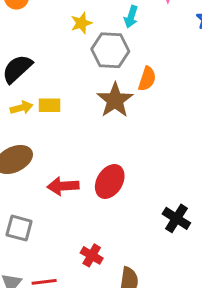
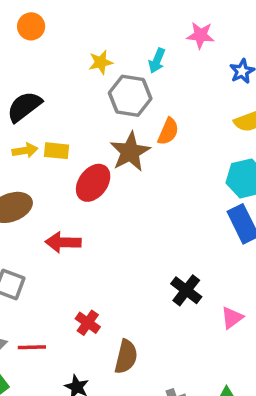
red ellipse: (110, 181) -> (93, 183), moved

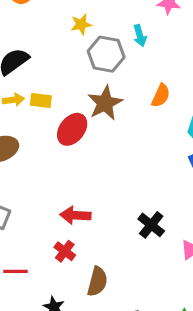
cyan arrow: (157, 61) -> (140, 36), moved, turned -40
orange semicircle: (168, 131) -> (161, 96), moved
red arrow: (63, 242) -> (75, 215), moved

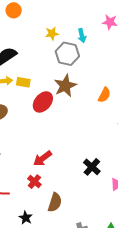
cyan arrow: (140, 36) -> (82, 35), moved
orange semicircle: (161, 96) -> (104, 95), moved
red arrow: (75, 215) -> (43, 158), turned -42

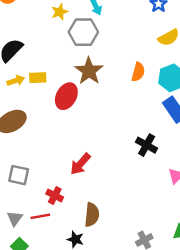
black cross: (92, 167) -> (147, 145), moved
red cross: (34, 182) -> (55, 196), moved
brown semicircle: (55, 202) -> (92, 215), moved

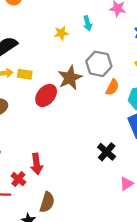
yellow star: (60, 12) -> (61, 33), moved
gray hexagon: (83, 32) -> (99, 64), moved
red arrow: (80, 164) -> (37, 164), moved, turned -60

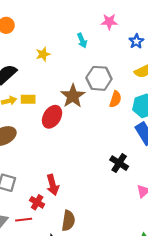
yellow star: (61, 33) -> (43, 54), moved

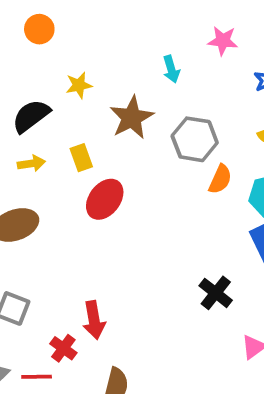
yellow star: (43, 54) -> (79, 85), moved
brown star: (73, 96) -> (132, 118), moved
yellow rectangle: (28, 99) -> (81, 158), moved, turned 64

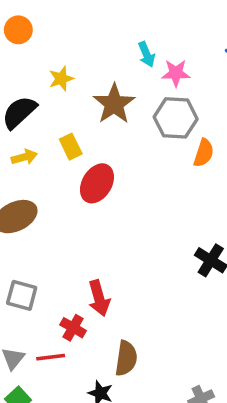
pink star: (223, 41) -> (176, 73), moved

